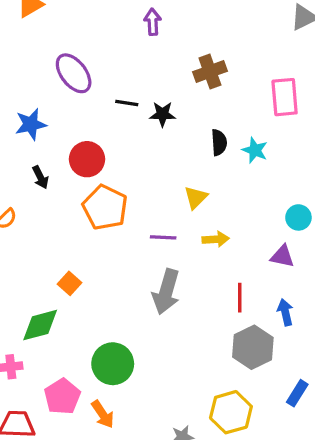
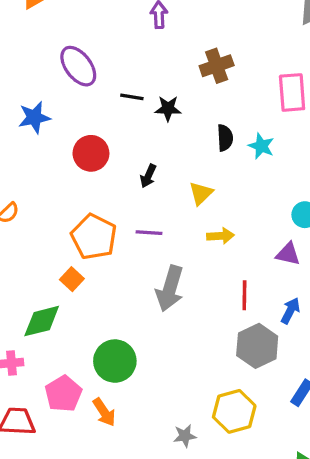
black arrow: (40, 177) -> (148, 176), moved, turned 50
orange pentagon: (105, 207) -> (94, 237), moved
purple line: (163, 237) -> (149, 233), moved
blue arrow: (285, 312) -> (290, 311), turned 40

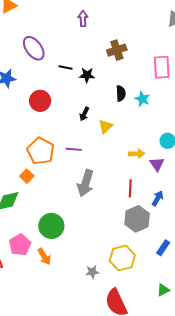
black arrow: (148, 176) -> (84, 114), moved
yellow arrow: (221, 236) -> (137, 154), moved
purple triangle: (288, 254) -> (157, 164), turned 42

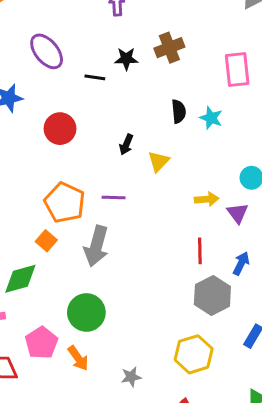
black star: (87, 75) -> (126, 59), moved
gray arrow: (85, 183) -> (96, 246), moved
gray star: (92, 272) -> (131, 377), moved

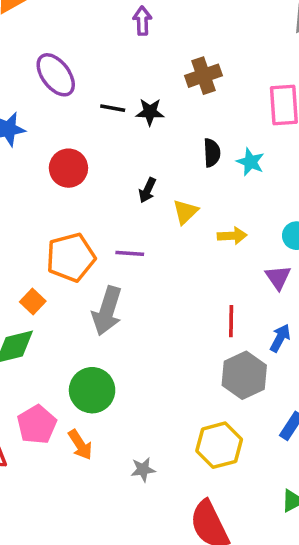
black star: (126, 59) -> (150, 112), moved
yellow arrow: (207, 199) -> (232, 236), moved
orange pentagon: (65, 203) -> (71, 257), turned 30
orange square: (46, 241) -> (33, 301), moved

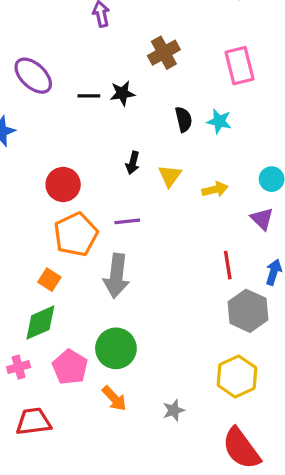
red circle: (68, 168) -> (63, 184), moved
pink pentagon: (37, 425) -> (70, 367), moved

